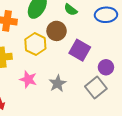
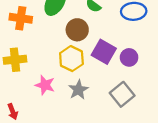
yellow hexagon: (35, 44) -> (71, 59), moved
purple circle: (106, 67) -> (129, 57), moved

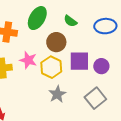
purple square: (104, 52) -> (79, 61), turned -30
pink star: (45, 85) -> (28, 60), moved

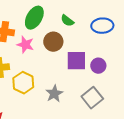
pink star: (28, 60) -> (25, 45), moved
yellow hexagon: (51, 67) -> (23, 83), moved

